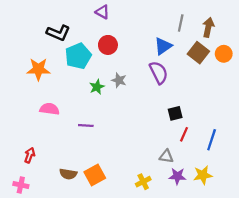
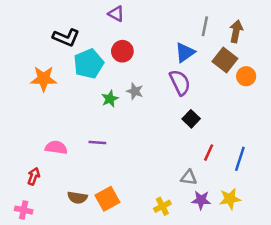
orange circle: (224, 54) -> (246, 76), moved
pink semicircle: (49, 109) -> (56, 148), moved
black square: (175, 113) -> (191, 119), moved, turned -32

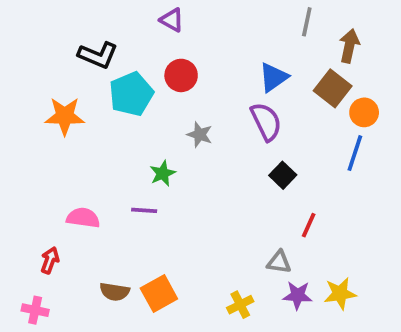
gray line: (205, 26) -> (307, 22), moved
green star: (110, 99) -> (163, 173), moved
blue line: (240, 159) -> (355, 153), moved

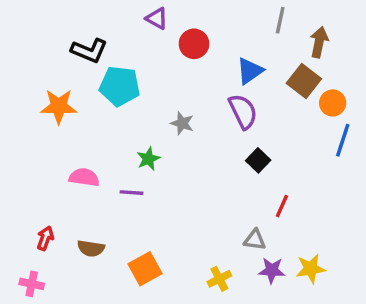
red circle: (181, 75) -> (194, 44), moved
cyan pentagon: (131, 94) -> (120, 86), turned 30
blue line: (355, 153) -> (343, 140), moved
pink semicircle: (83, 218) -> (84, 177), moved
brown semicircle: (115, 292) -> (91, 248), moved

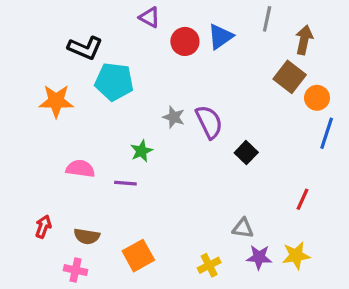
blue triangle: (250, 71) -> (220, 37), moved
purple semicircle: (243, 111) -> (209, 122), moved
red line: (282, 206) -> (302, 199), moved
pink cross: (32, 284) -> (75, 270), moved

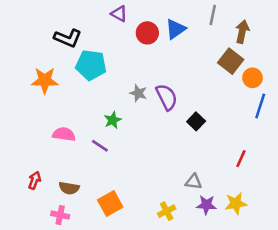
purple line: (125, 183) -> (100, 146), turned 30

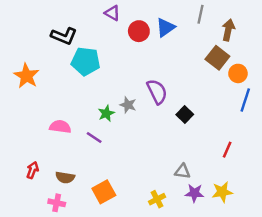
orange star: (45, 80) -> (26, 76), moved, turned 30
gray star: (138, 93) -> (128, 105), moved

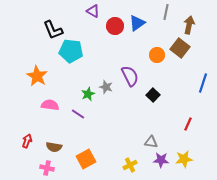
black L-shape: (64, 36) -> (53, 30), turned 45
orange circle: (238, 73) -> (157, 55), moved
orange star: (26, 76) -> (37, 76), moved

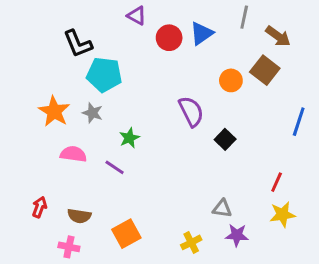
brown arrow: (189, 25) -> (278, 36), turned 114
gray star: (106, 87) -> (92, 113), moved
yellow star: (184, 159) -> (282, 214), moved

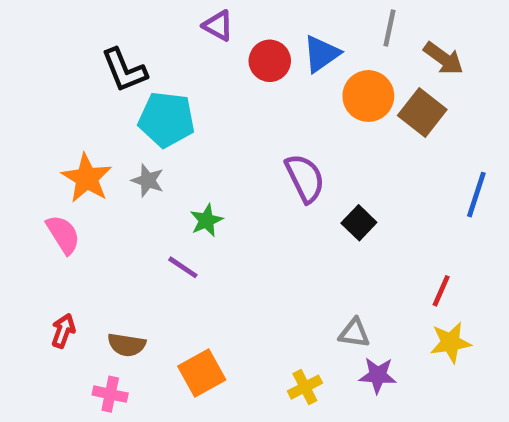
orange circle: (231, 80) -> (368, 96), moved, size x1.4
pink semicircle: (73, 154) -> (63, 234), moved, turned 50

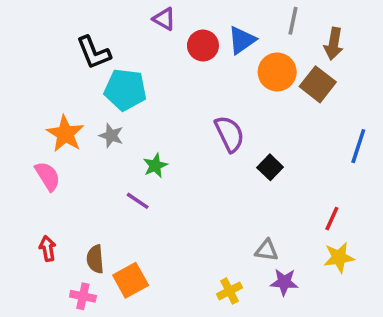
brown arrow: (443, 58) -> (334, 44), turned 64
red arrow: (63, 331) -> (48, 249), turned -30
brown semicircle: (127, 345) -> (95, 259), turned 76
orange square: (202, 373) -> (131, 280), moved

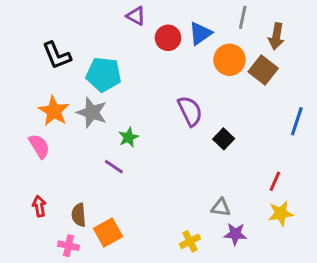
black L-shape: (94, 53) -> (57, 55), moved
gray star: (111, 136) -> (92, 112), size x1.5

